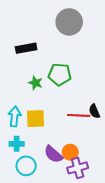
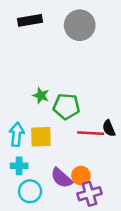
black rectangle: (26, 48) -> (30, 20), moved
green pentagon: (60, 74) -> (66, 106), moved

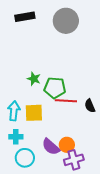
red line: (91, 133) -> (66, 101), moved

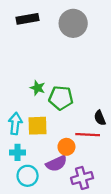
red line: (66, 101) -> (88, 135), moved
orange circle: (67, 145) -> (66, 147), moved
purple semicircle: (51, 147) -> (56, 164), turned -66

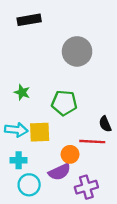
gray circle: (73, 23) -> (77, 51), moved
green star: (38, 88) -> (22, 92), moved
cyan arrow: (15, 123) -> (16, 130), turned 90

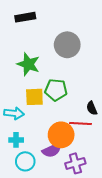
green star: (22, 92) -> (28, 64), moved, size x1.6
yellow square: (40, 132) -> (34, 97), moved
orange circle: (70, 154) -> (61, 135), size x1.6

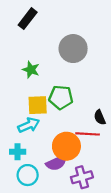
black rectangle: (25, 17) -> (28, 19), turned -42
green star: (28, 64) -> (31, 70), size x0.7
cyan arrow: (14, 113) -> (29, 125), moved, turned -30

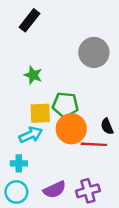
gray circle: (73, 49) -> (94, 52), moved
orange circle: (66, 146) -> (71, 129), moved
purple semicircle: (56, 163) -> (55, 190), moved
cyan circle: (28, 175) -> (16, 192), moved

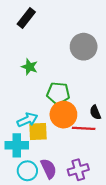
yellow square: (40, 113) -> (38, 132), moved
cyan cross: (19, 163) -> (17, 145), size x1.5
purple semicircle: (55, 190) -> (49, 169), turned -90
cyan circle: (16, 192) -> (27, 171), moved

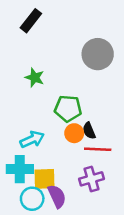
black semicircle: (95, 112) -> (89, 131), moved
orange circle: (63, 115) -> (74, 133), size x0.6
yellow square: (38, 132) -> (45, 179), moved
purple cross: (78, 170) -> (91, 179), moved

